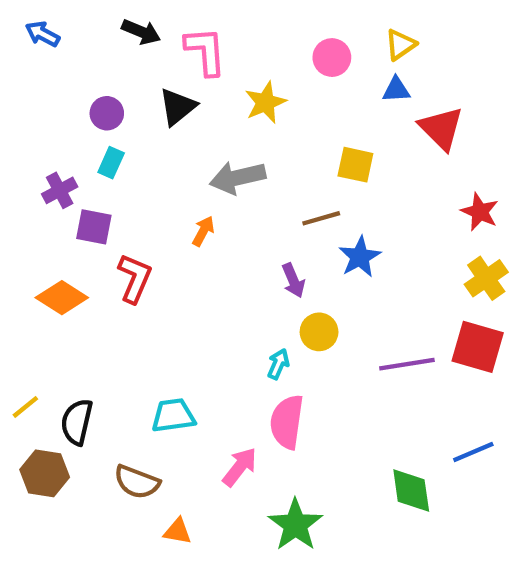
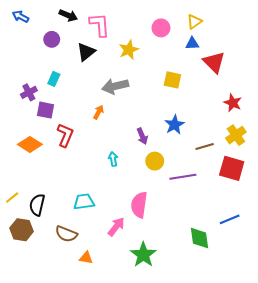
purple circle: (107, 113) -> (52, 39), moved
brown line: (321, 218) -> (205, 147), moved
cyan arrow: (278, 364) -> (113, 159), moved, turned -32
purple line: (407, 364) -> (183, 177), moved

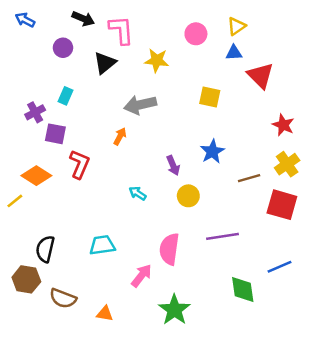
yellow star: (129, 50) -> (157, 60), turned 30
cyan arrow: (113, 159) -> (138, 193), turned -48
purple line: (183, 177) -> (222, 236), moved
yellow line: (12, 198) -> (15, 201), moved
brown semicircle: (66, 234) -> (63, 298), moved

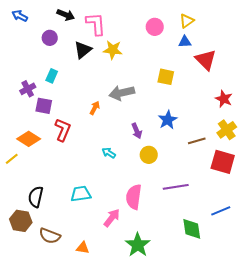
yellow star: (157, 60) -> (113, 50), moved
gray arrow: (140, 105) -> (122, 93), moved

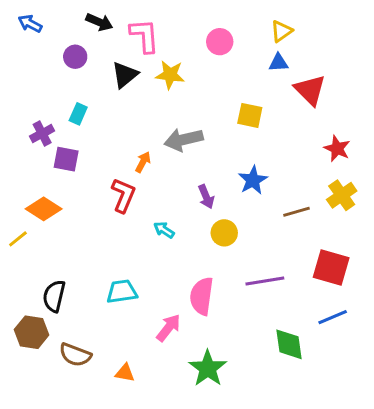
pink circle: (155, 27) -> (220, 42), moved
red L-shape: (63, 130) -> (123, 195), moved
red square: (223, 162) -> (331, 267), moved

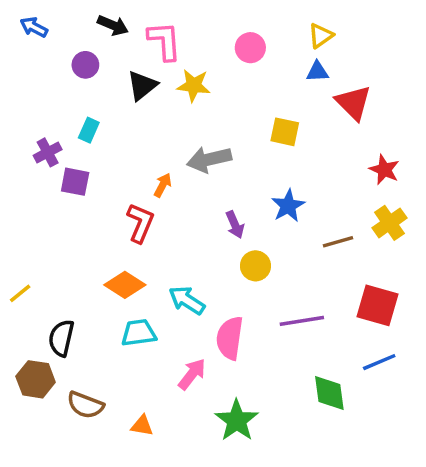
orange diamond: (44, 209) -> (125, 285), moved
cyan arrow: (164, 230) -> (187, 300), moved, size x1.5
yellow line: (18, 239) -> (20, 293), moved

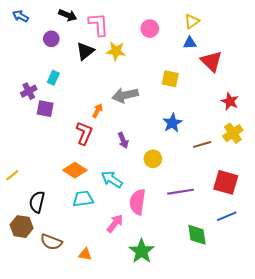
purple arrow: (235, 225) -> (123, 140), moved

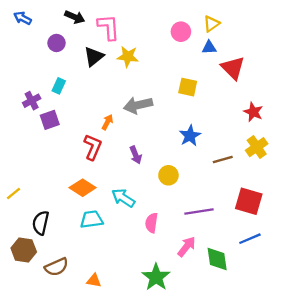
pink circle: (150, 29) -> (181, 32), moved
purple square: (45, 109) -> (50, 120), turned -30
pink semicircle: (137, 202) -> (152, 223), size x0.7
pink arrow: (115, 223) -> (187, 247), moved
brown semicircle: (51, 242) -> (57, 267), turned -45

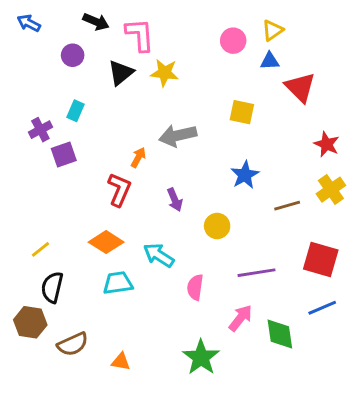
yellow line: (14, 193) -> (40, 249), moved

